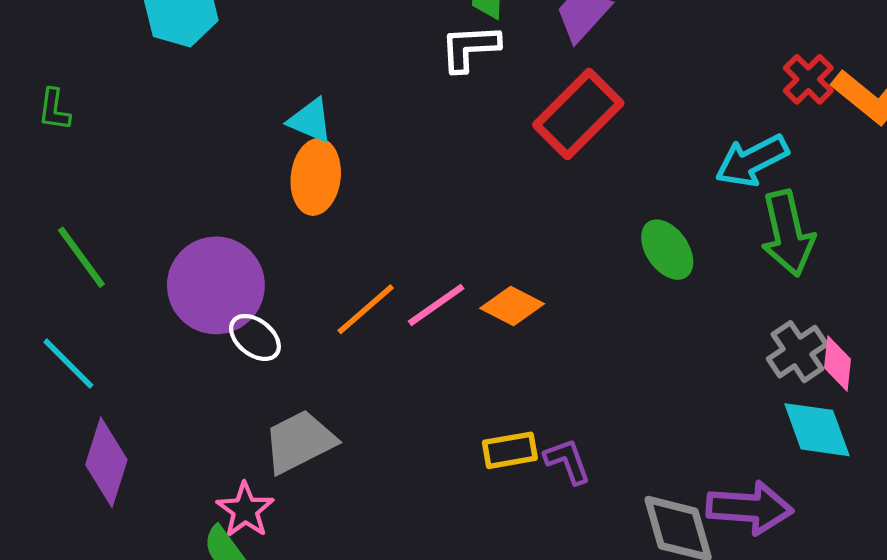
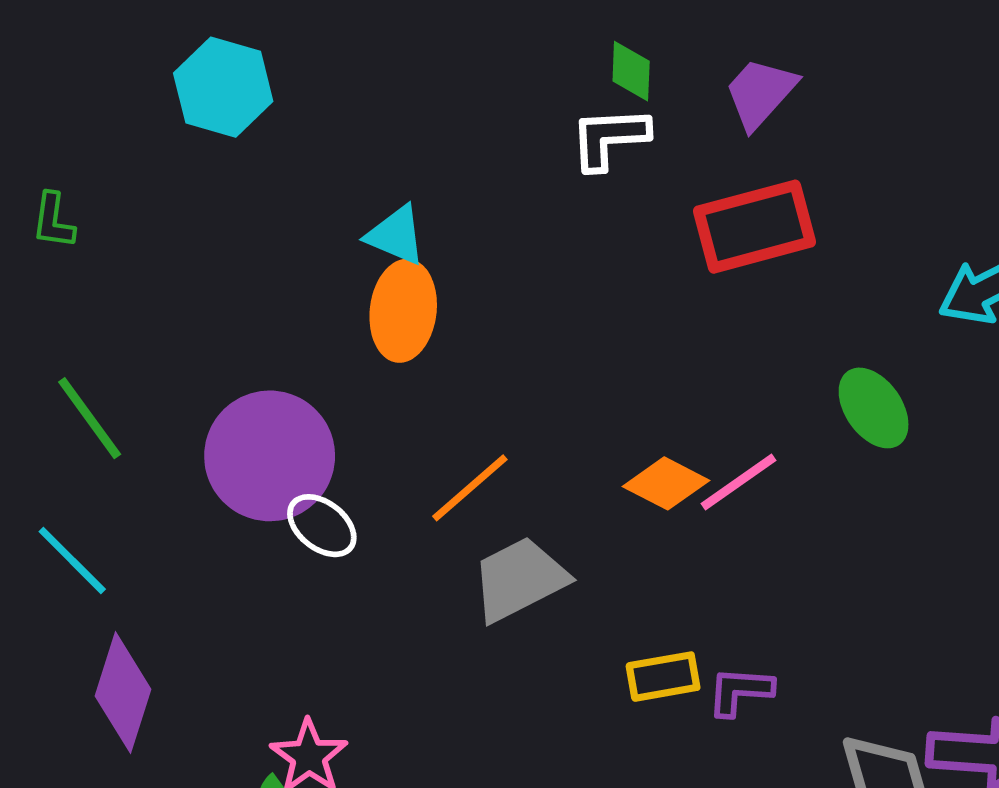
red rectangle: (578, 114) -> (754, 227), turned 30
pink line: (436, 305) -> (739, 482), moved
gray trapezoid: (299, 442) -> (519, 579), moved
purple L-shape: (567, 461) -> (740, 691), turned -66

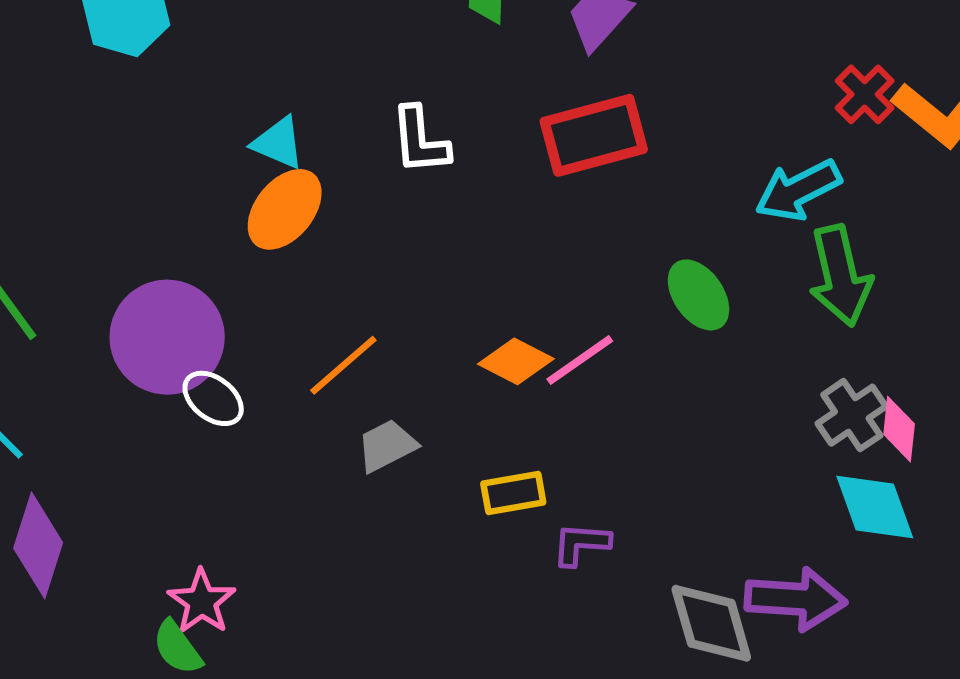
white L-shape: (609, 138) -> (420, 140), moved, turned -92
orange ellipse: (403, 311) -> (285, 209), turned 32
gray trapezoid: (519, 579) -> (387, 446), size x0.7
yellow rectangle: (663, 677) -> (513, 493), moved

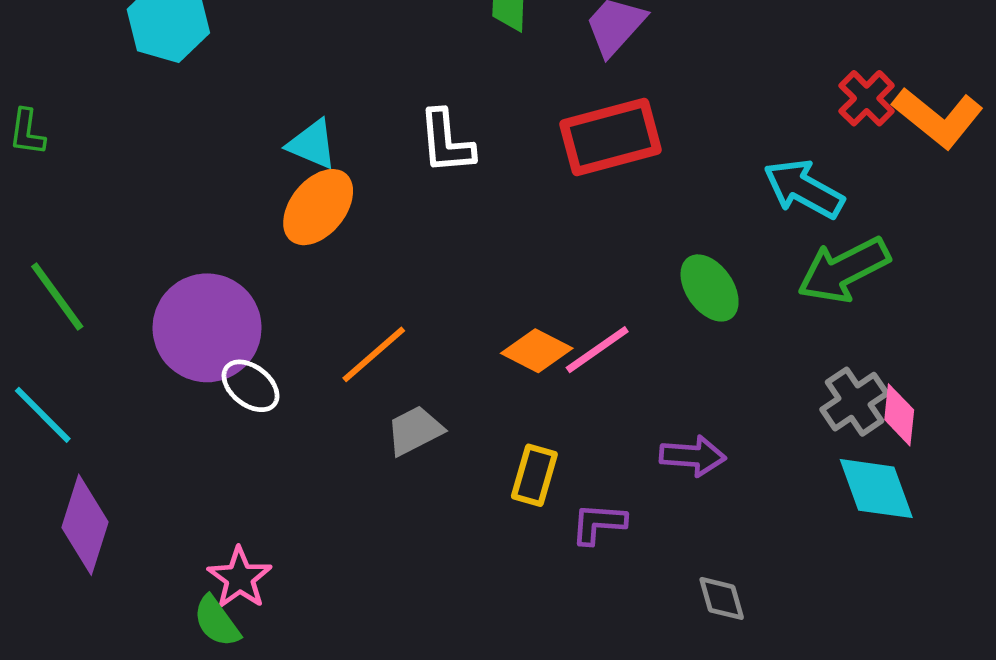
cyan arrow: (798, 190) -> (804, 189), turned 56
green arrow: (840, 276) -> (844, 270), turned 76
yellow rectangle: (513, 493) -> (534, 475), turned -64
purple arrow: (796, 599) -> (693, 456), moved, size x0.7
gray diamond: (711, 623) -> (722, 598), size x0.6

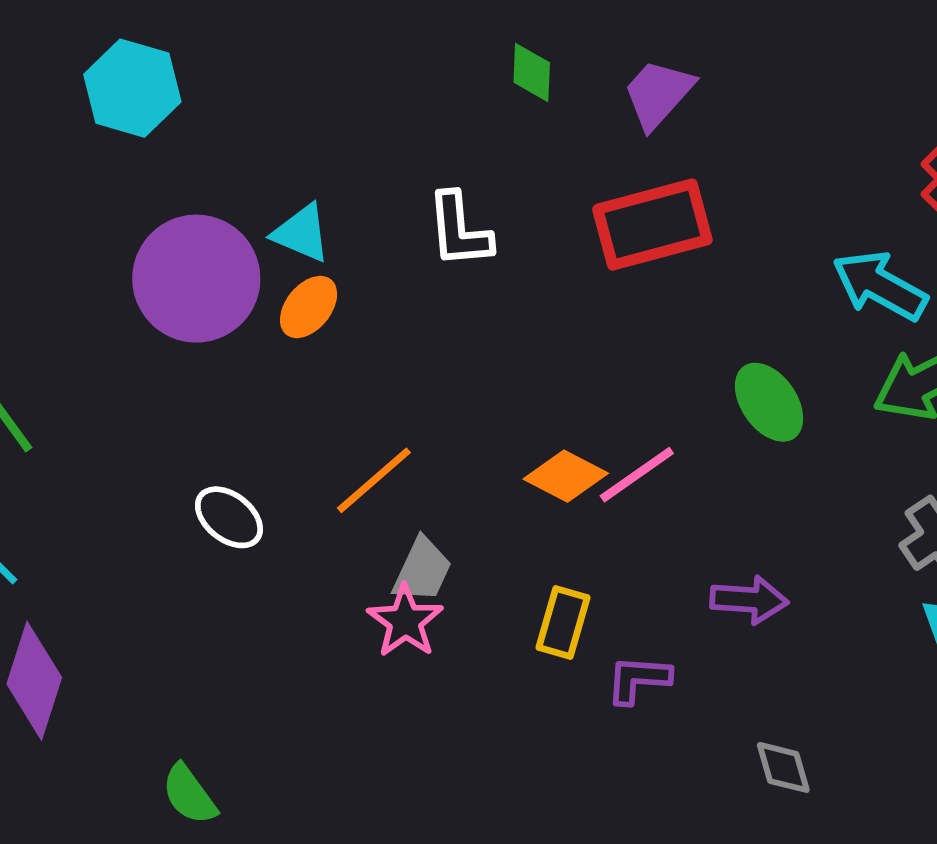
orange ellipse: (318, 207) -> (309, 307), size x0.7
purple circle: (207, 328) -> (196, 279), moved
gray trapezoid: (415, 431) -> (422, 570), turned 142
pink star: (240, 578) -> (405, 621), moved

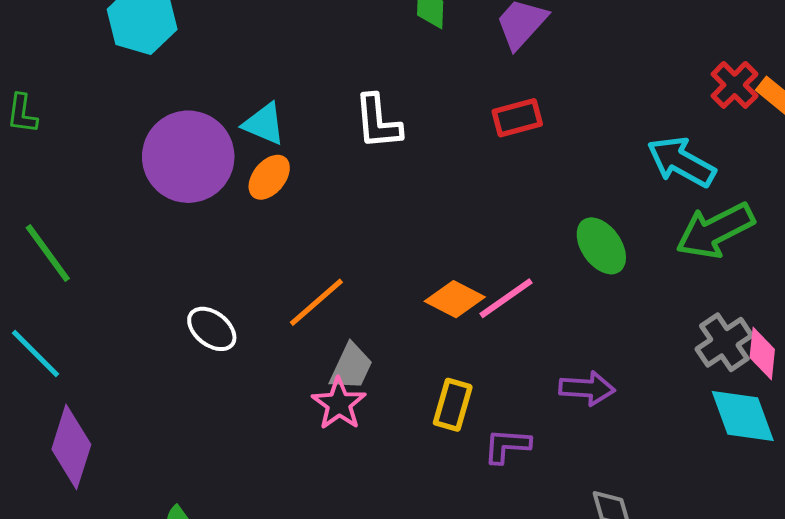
red rectangle: (652, 225) -> (517, 118), size x0.6

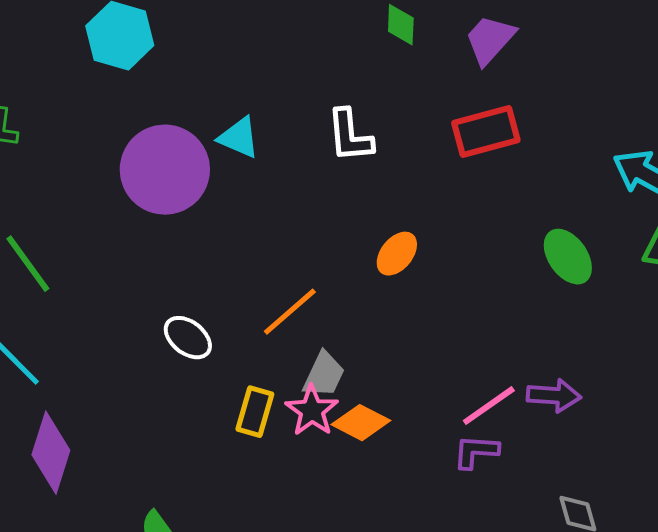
red rectangle: (517, 118) -> (486, 132), size x1.4
orange ellipse: (269, 177) -> (397, 254), moved
pink line: (506, 298) -> (489, 406), moved
orange diamond: (455, 299) -> (361, 423), moved
yellow rectangle: (453, 405) -> (255, 412), moved

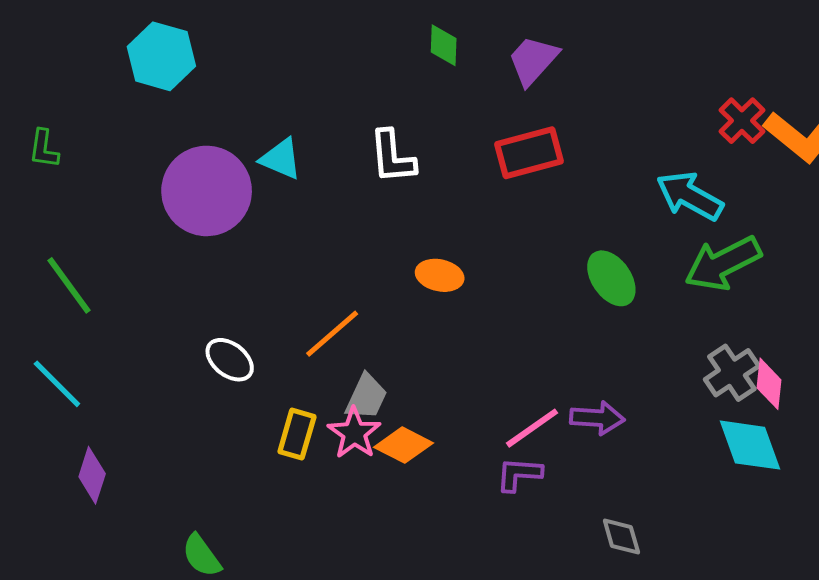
orange ellipse: (397, 254) -> (440, 275), turned 63
purple diamond: (51, 453) -> (92, 475), size x0.7

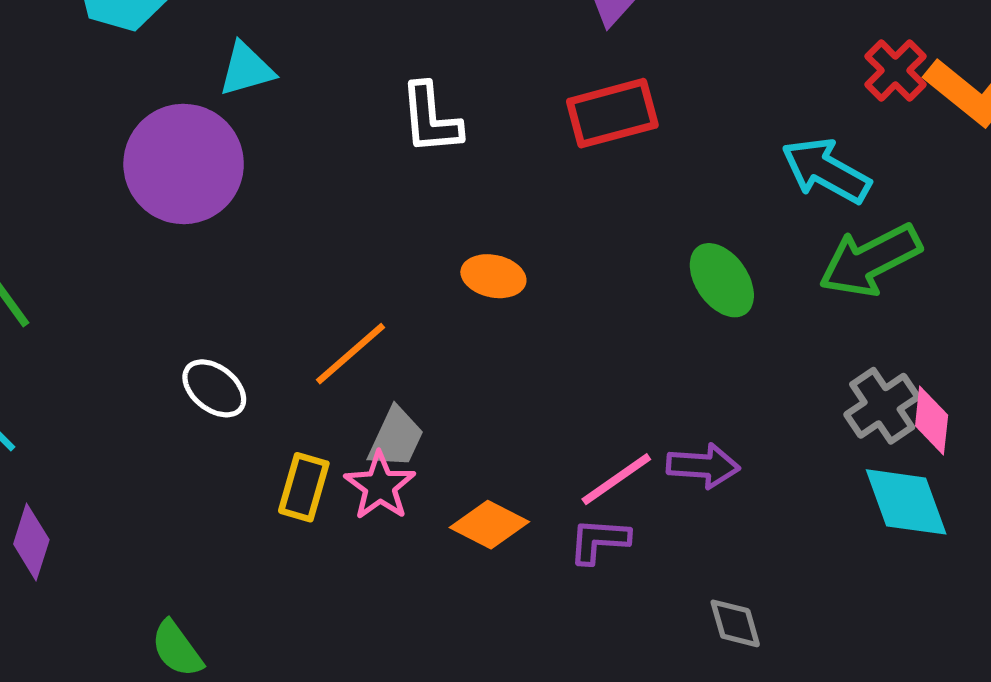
cyan triangle: (281, 159) -> (246, 69), moved, turned -39
orange diamond: (403, 445) -> (489, 525), moved

